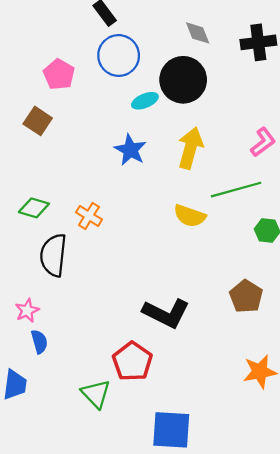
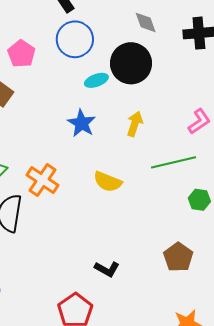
yellow arrow: (190, 148) -> (135, 124), size x0.7
orange cross: (89, 216) -> (42, 180), size x1.4
yellow semicircle: (190, 216) -> (108, 182), moved
black L-shape: (166, 313) -> (107, 269), size x0.6

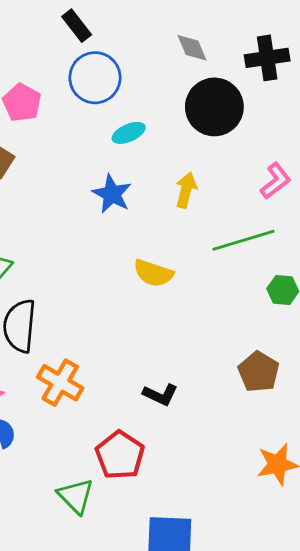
black circle: (131, 63) -> (214, 107), moved
orange cross: (42, 180) -> (60, 383), moved

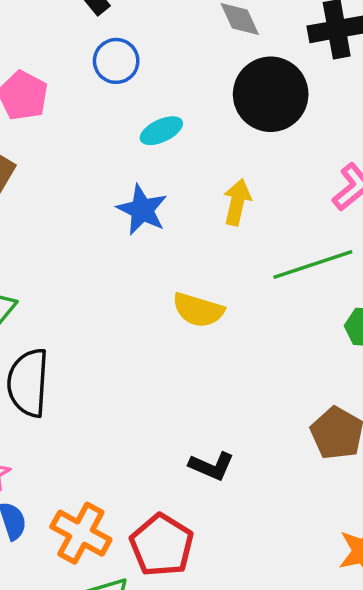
blue circle: (95, 78) -> (116, 61), size x0.7
orange cross: (60, 383) -> (81, 533), moved

